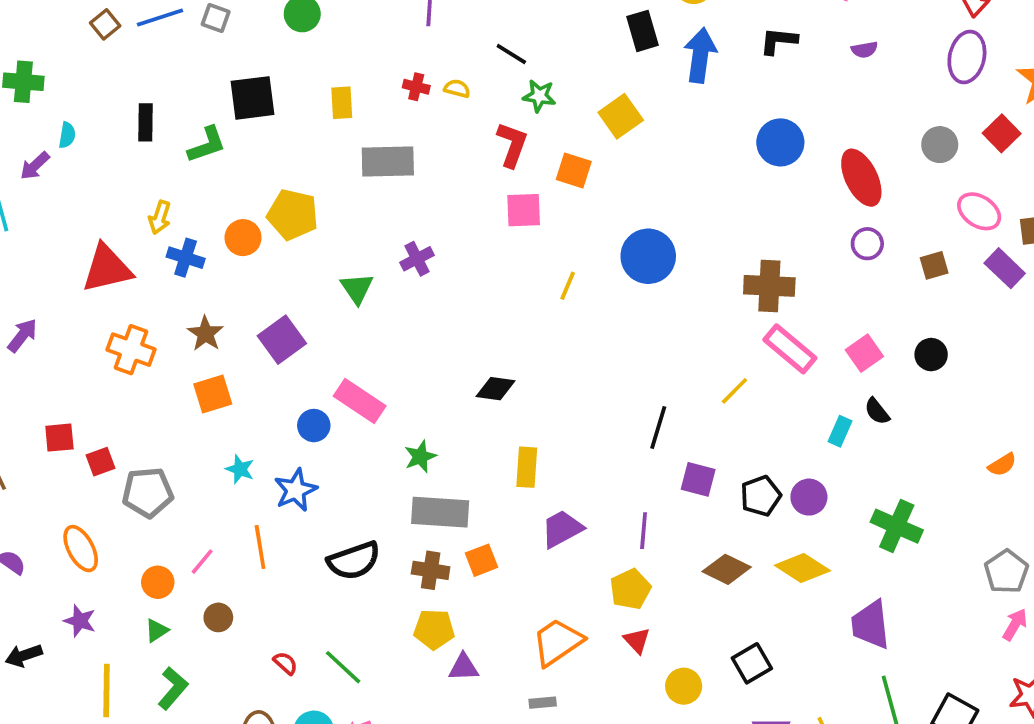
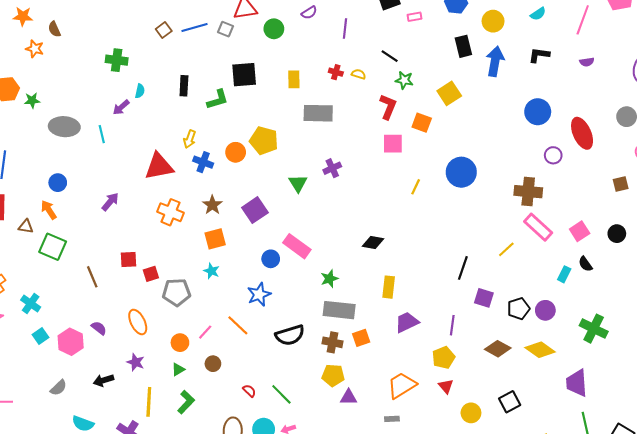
purple circle: (867, 244) -> (553, 155), moved
cyan star: (240, 469) -> (212, 271), moved
orange line: (260, 547) -> (238, 325), turned -40

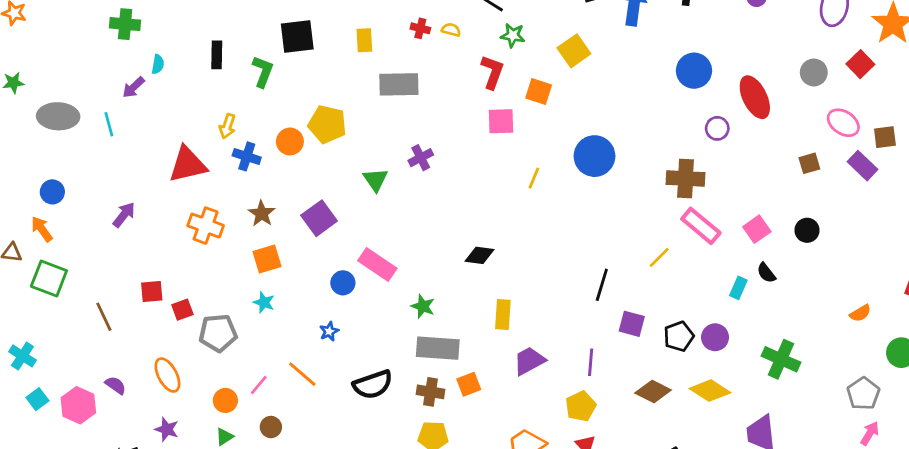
green L-shape: (218, 100) -> (263, 72), turned -50
green star: (329, 279) -> (423, 306), turned -30
blue star: (259, 294) -> (329, 331), size x0.6

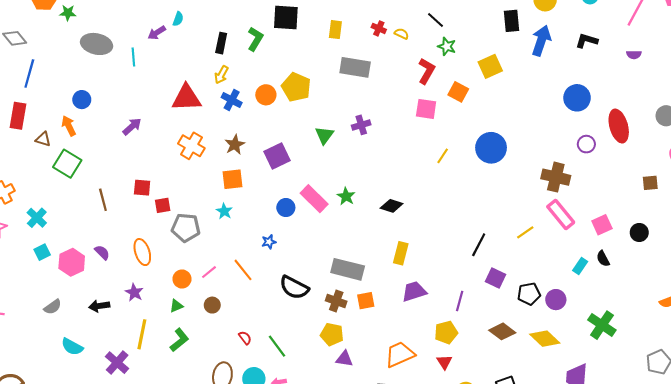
black rectangle: (217, 55) -> (221, 43), moved
green star: (423, 306) -> (346, 196), moved
black semicircle: (373, 385) -> (294, 287), turned 36

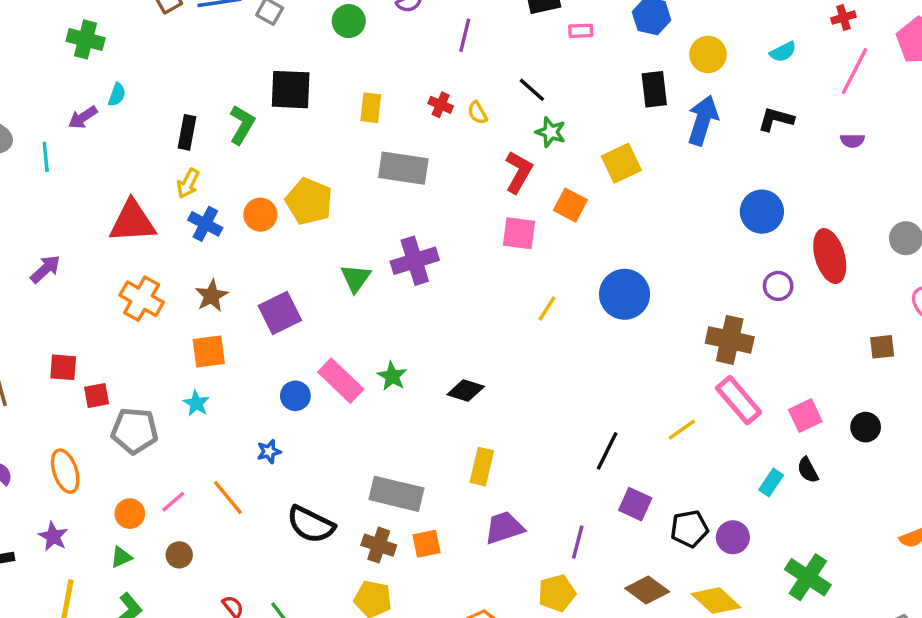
yellow semicircle: (402, 34) -> (477, 113), turned -144
purple cross: (361, 125) -> (415, 261), size x1.5

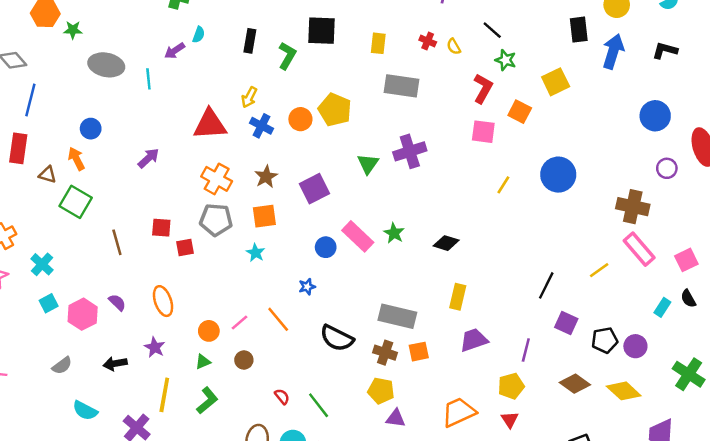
black rectangle: (187, 132) -> (250, 41), moved
gray pentagon: (135, 431) -> (216, 220), moved

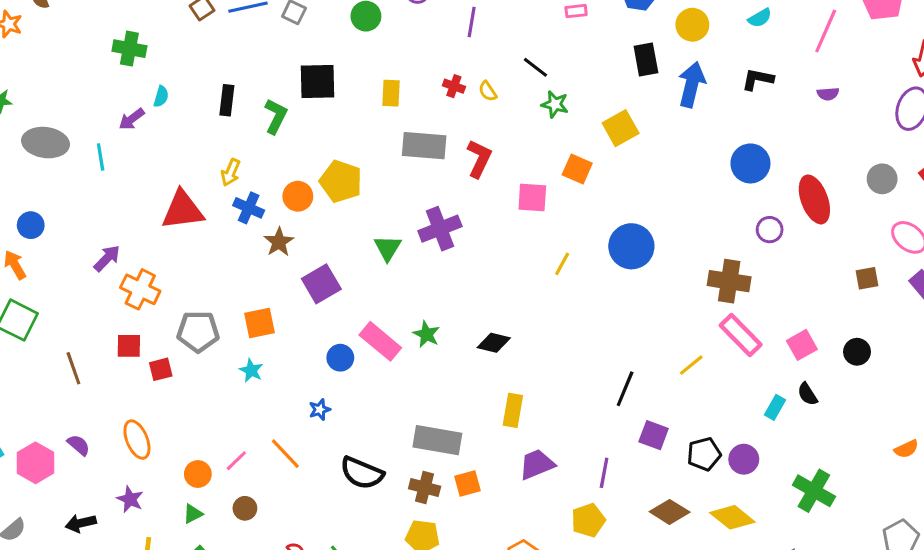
red L-shape: (483, 88) -> (479, 159), moved
brown star: (266, 177) -> (279, 242), moved
orange cross: (217, 179) -> (140, 289), moved

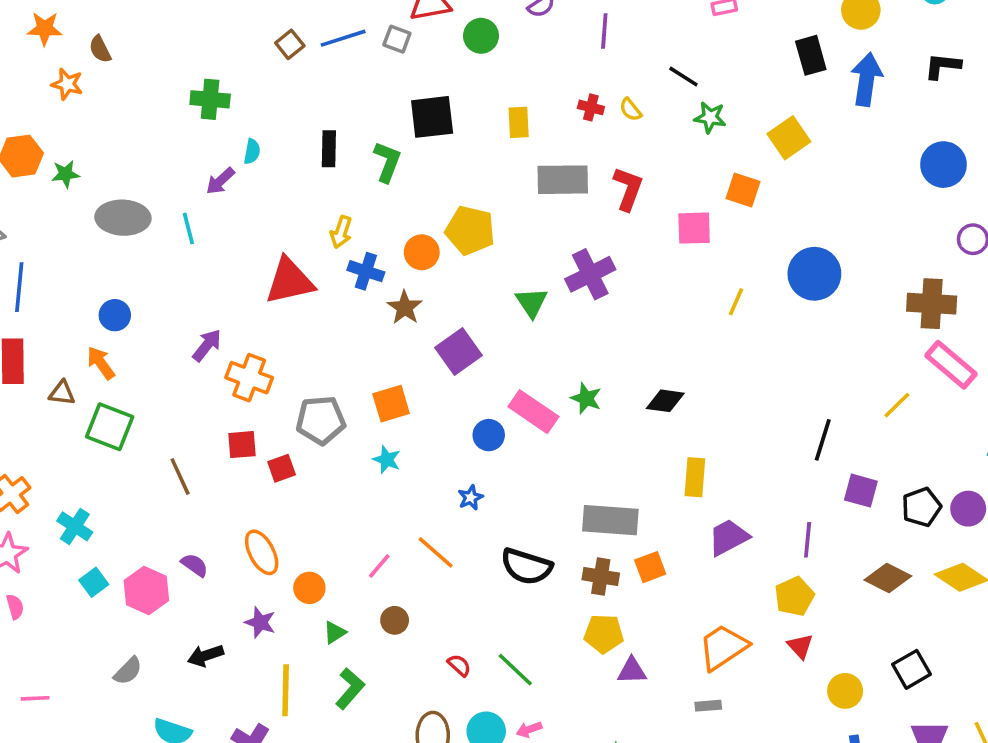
orange circle: (198, 474) -> (309, 588), moved

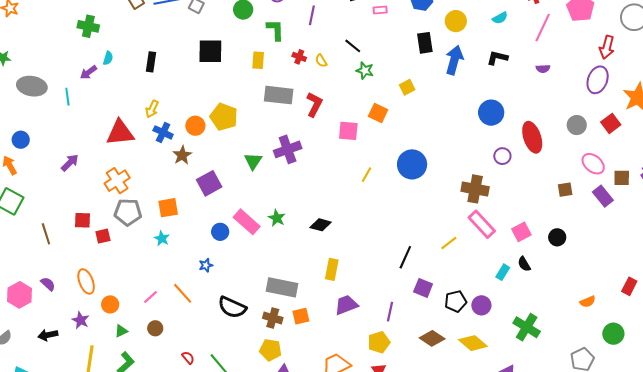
yellow square: (789, 138) -> (407, 87), size x0.7
green L-shape: (387, 162) -> (275, 30), moved, turned -30
orange cross: (249, 378) -> (117, 181), moved, turned 30

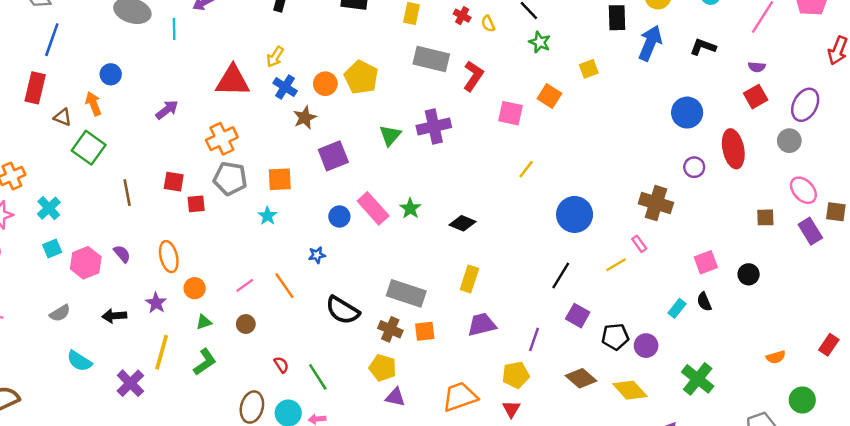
purple ellipse: (598, 80) -> (805, 105), moved
red square: (611, 123) -> (756, 97), moved
blue circle: (412, 164) -> (575, 214), moved
pink rectangle: (482, 224) -> (639, 244), moved, size x0.5

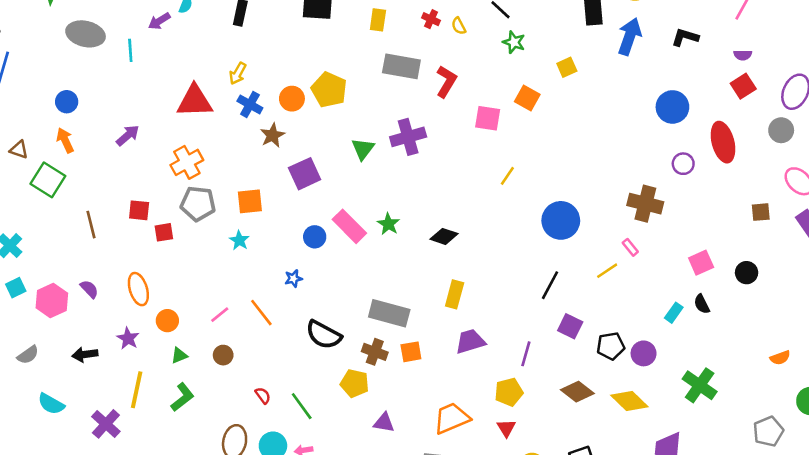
orange arrow: (93, 104) -> (65, 140), moved
yellow pentagon: (383, 368) -> (355, 383), moved

